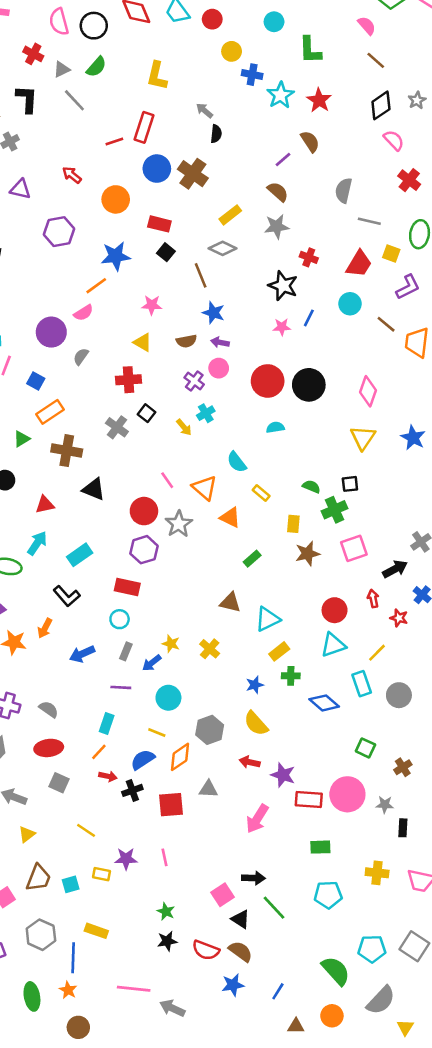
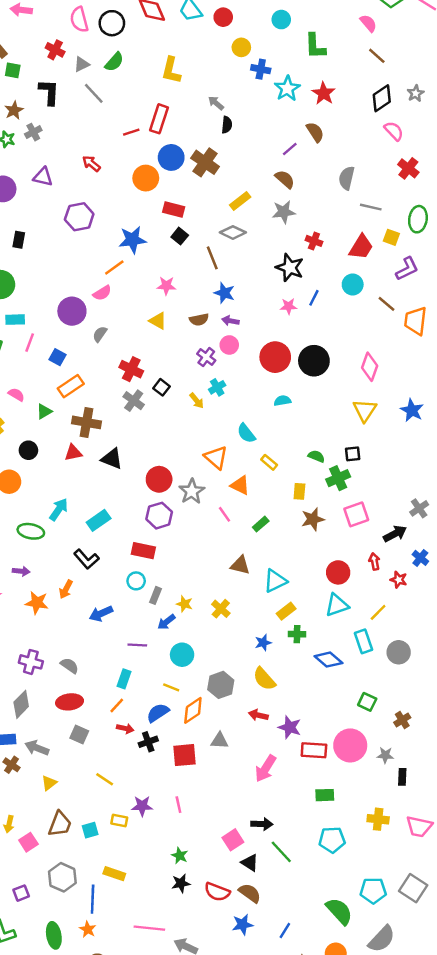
orange circle: (116, 199) -> (146, 178), moved
red cross: (129, 380) -> (131, 369), moved, turned 30
pink line: (167, 480) -> (224, 514), moved
red triangle: (45, 505) -> (73, 453), moved
gray rectangle: (126, 651) -> (155, 595), moved

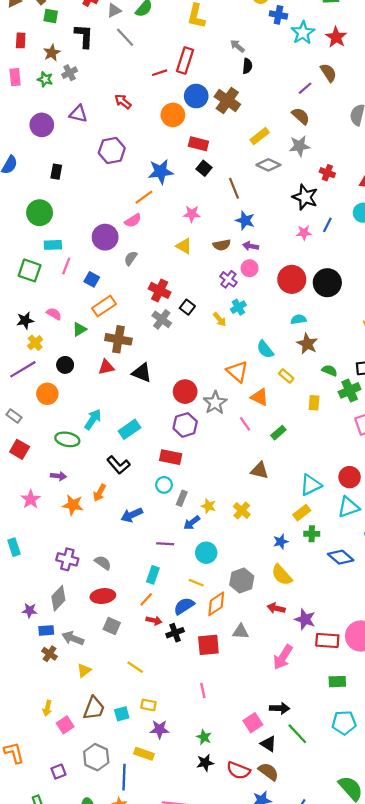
gray diamond: (233, 232) -> (268, 165), moved
brown star: (313, 519) -> (307, 344), moved, turned -30
cyan triangle: (275, 581) -> (311, 485), moved
purple star: (142, 806) -> (160, 729), moved

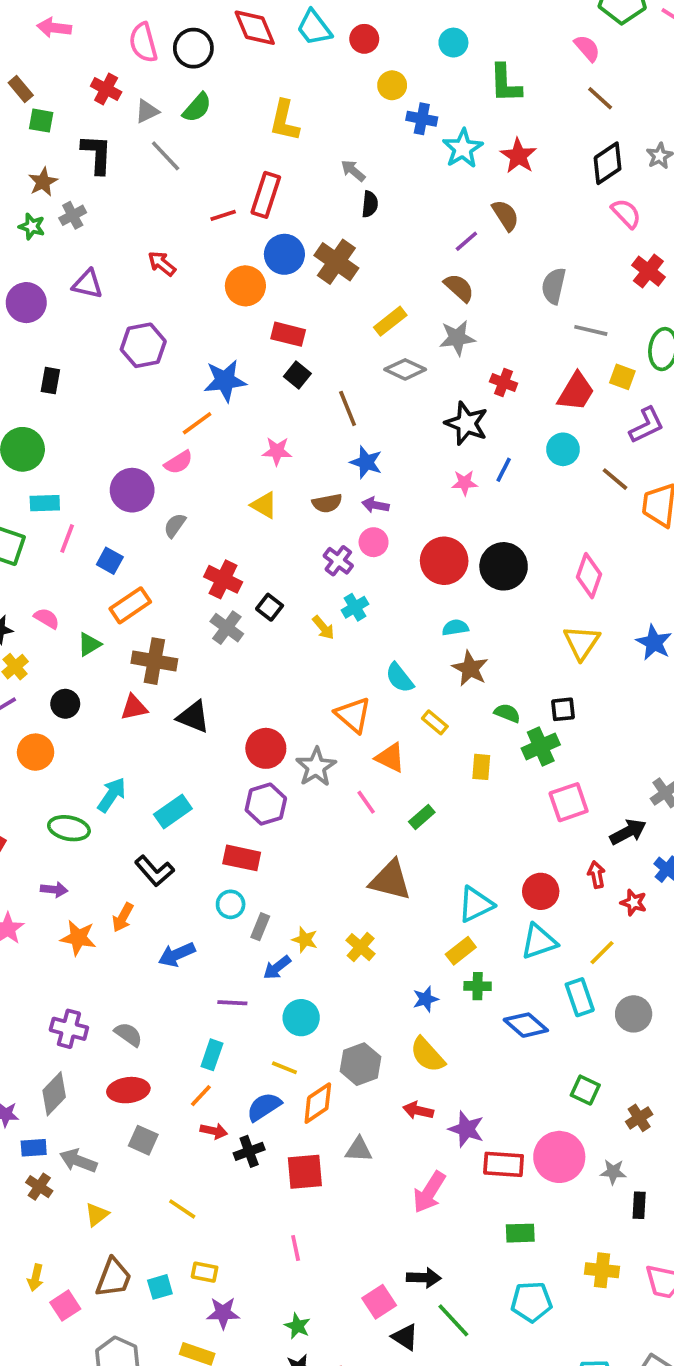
brown triangle: (260, 470) -> (390, 880), size x1.4

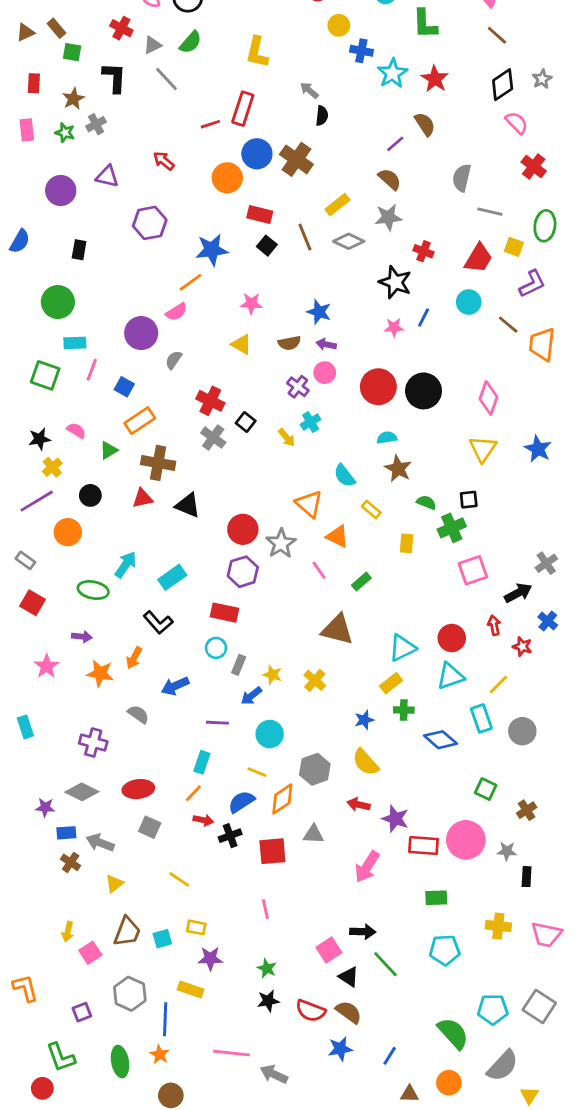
brown line: (348, 408) -> (305, 237), moved
gray semicircle: (128, 1034) -> (138, 714), moved
gray diamond: (54, 1094) -> (82, 792), turned 72

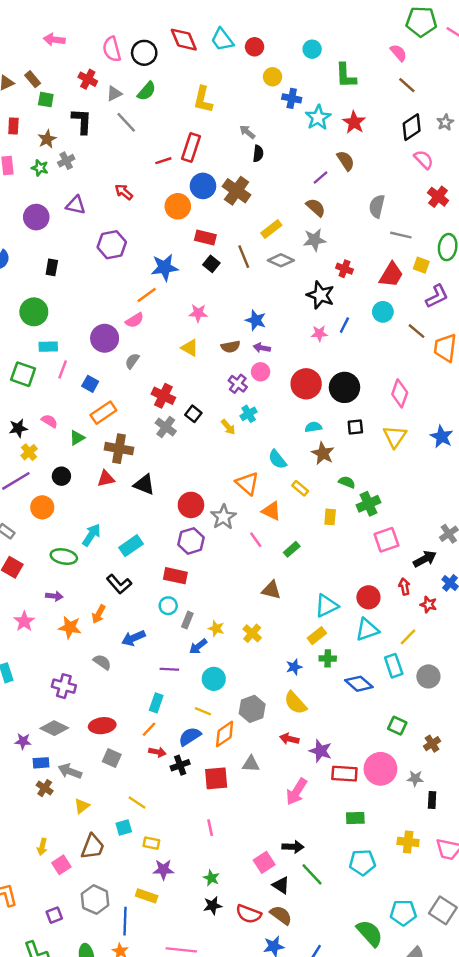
black square: (469, 500) -> (355, 427), moved
brown triangle: (337, 630) -> (271, 590), size x0.7
cyan square: (162, 939) -> (124, 828), moved

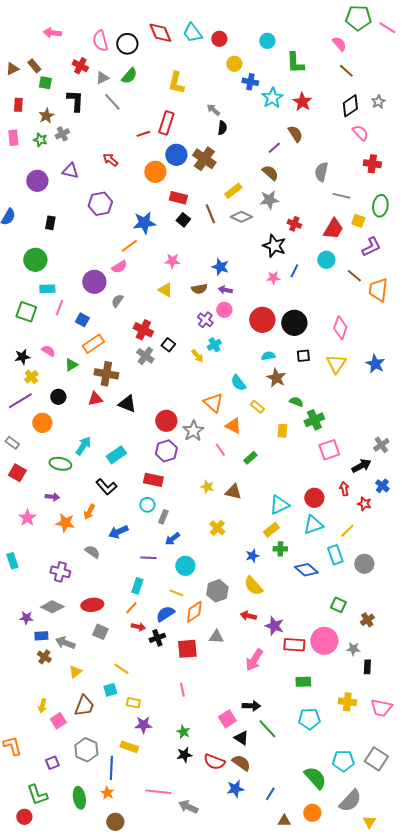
red cross: (438, 197) -> (372, 164), turned -30
yellow star: (216, 628) -> (207, 487), moved

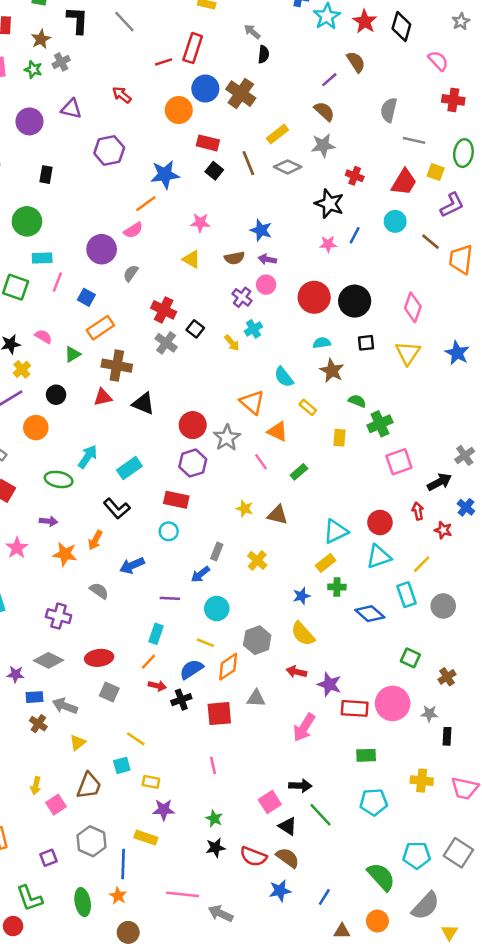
black diamond: (350, 106) -> (401, 27), moved, turned -40
gray rectangle: (163, 517) -> (217, 552), moved

